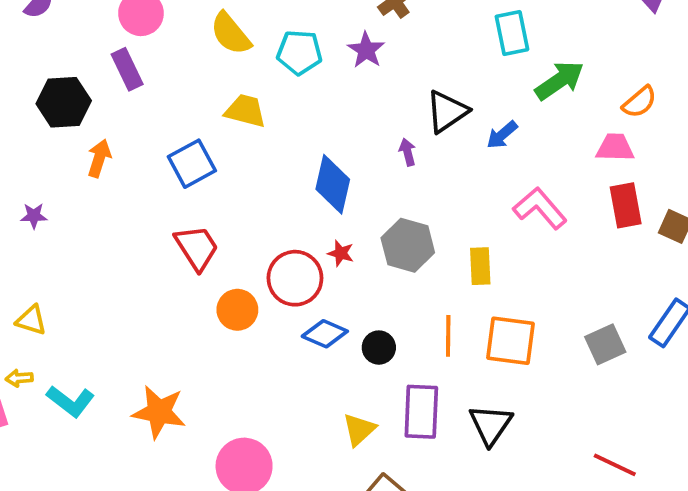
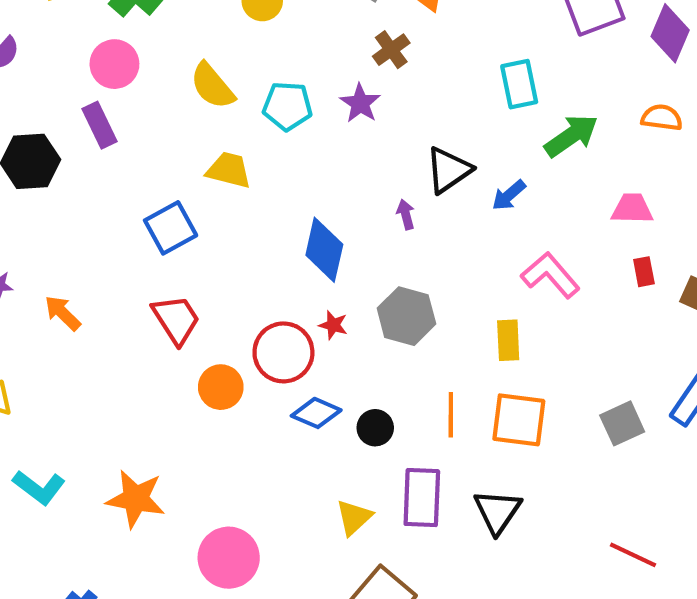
orange semicircle: (640, 102) -> (662, 118), moved, turned -132
orange arrow: (99, 158) -> (63, 313), moved, turned -63
red rectangle: (626, 205) -> (644, 272), size x0.6
yellow rectangle: (480, 266) -> (508, 340), moved

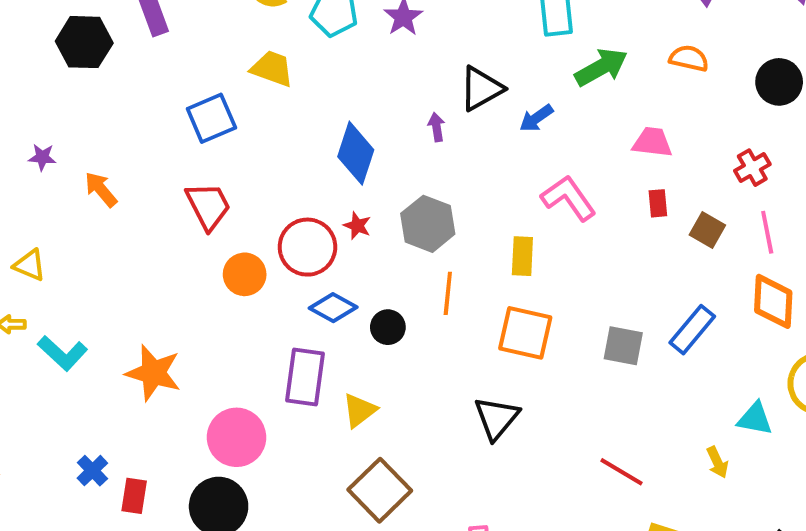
orange line: (451, 415) -> (448, 293), moved
gray square: (622, 423) -> (623, 346), turned 30
purple rectangle: (422, 498) -> (305, 377), moved

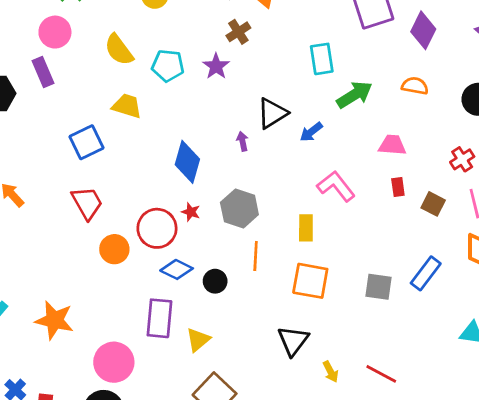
yellow arrow: (717, 462) -> (331, 372), moved

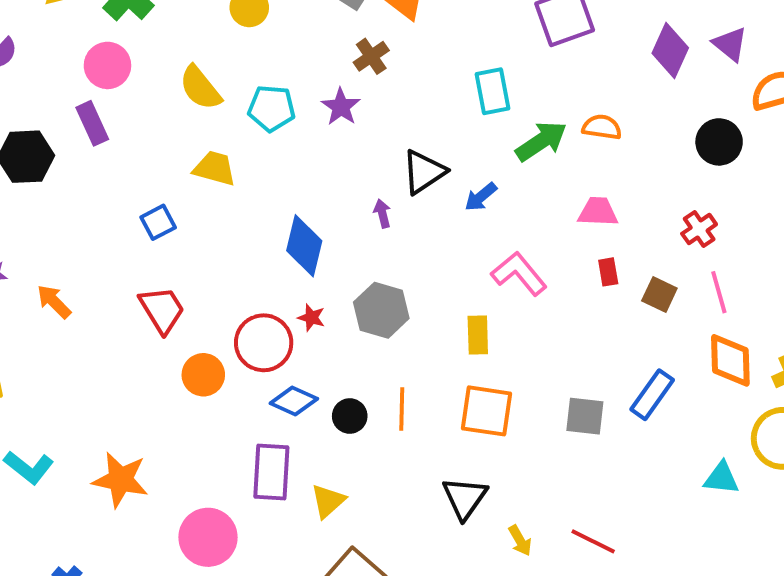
purple diamond: (423, 30) -> (670, 50), moved
orange semicircle: (415, 86) -> (602, 127), moved
blue square: (87, 142) -> (158, 222), size x0.7
orange line: (256, 256) -> (402, 409), moved

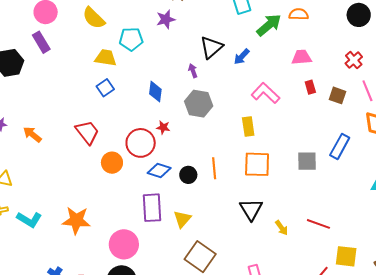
purple star: (341, 107) -> (166, 19), turned 30
cyan pentagon: (272, 108) -> (131, 39), moved
blue square: (158, 222) -> (105, 88), moved
blue diamond: (304, 246) -> (155, 92), size x0.7
gray hexagon: (381, 310) -> (199, 104), moved

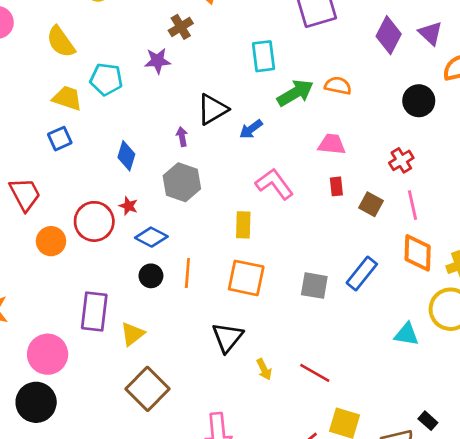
blue diamond: (159, 171) -> (151, 237), moved

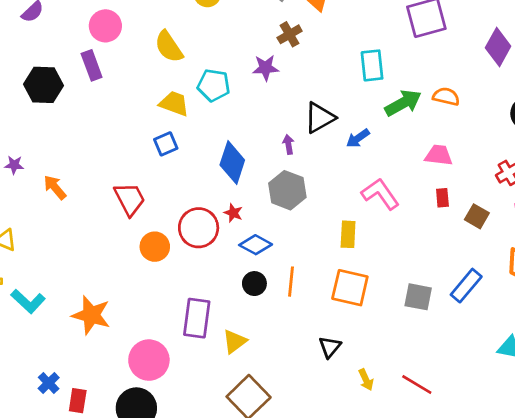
blue diamond: (126, 156) -> (232, 162), size x1.4
black triangle: (227, 337) -> (330, 347), size x0.7

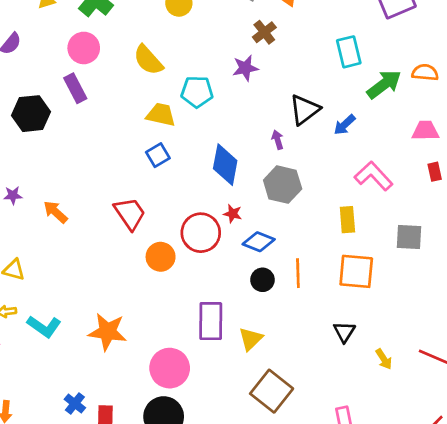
gray square: (418, 297) -> (409, 237), moved

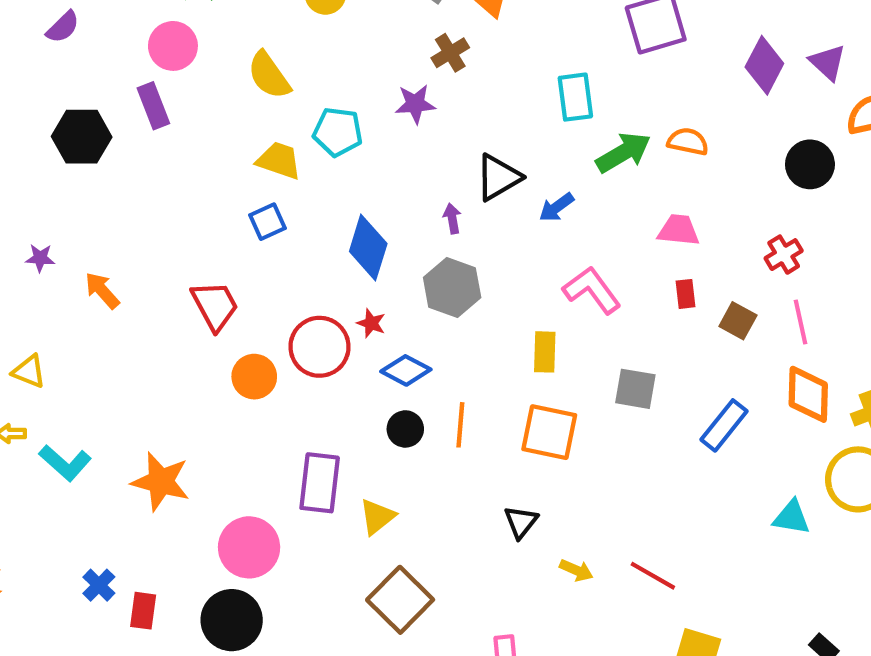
yellow arrow: (384, 359) -> (576, 570), turned -40

